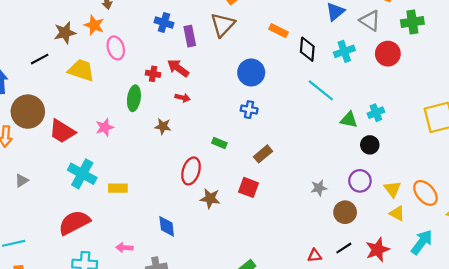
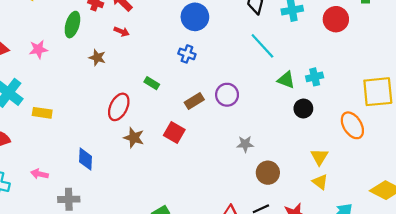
purple circle: (360, 181) -> (227, 95), moved
orange ellipse: (425, 193) -> (352, 125), moved

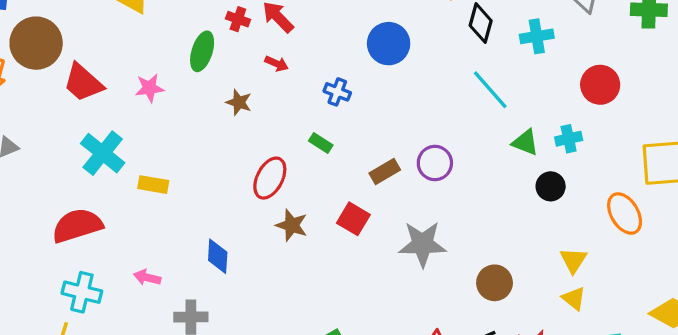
red circle: (336, 19) -> (600, 85), moved
blue cross: (187, 54) -> (337, 92), moved
gray star: (245, 144) -> (423, 244), moved, size x1.8

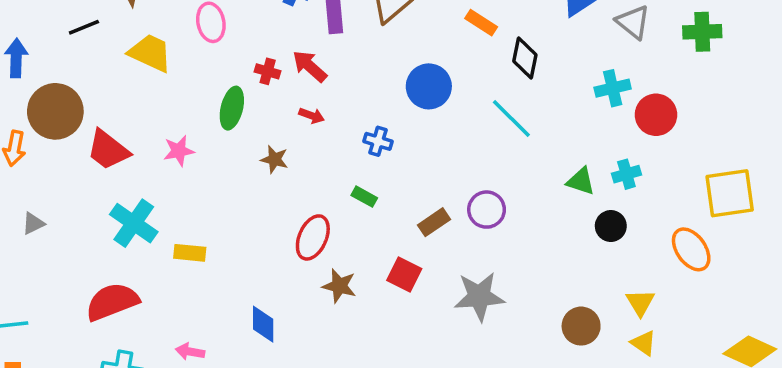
cyan cross: (537, 36) -> (613, 88), moved
cyan line: (490, 90) -> (511, 119), moved
brown circle: (495, 283) -> (581, 326), moved

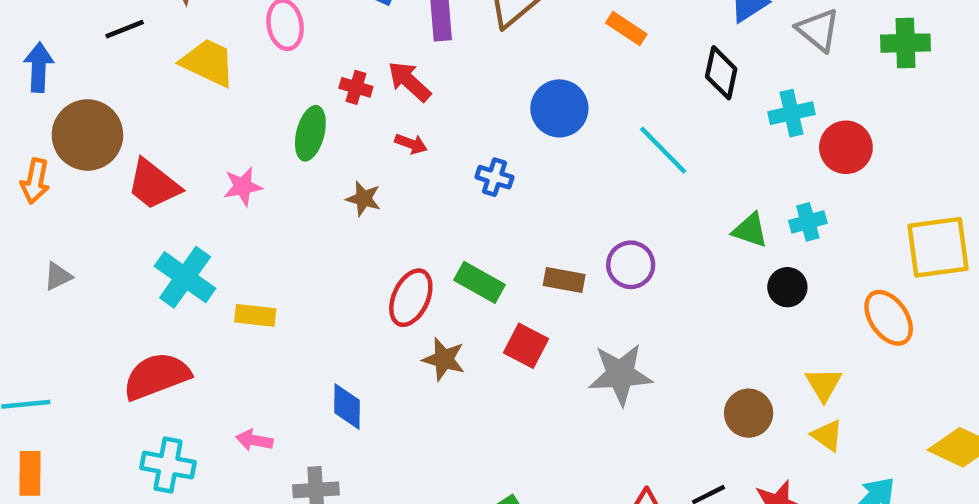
black diamond: (525, 58) -> (721, 73), moved
green rectangle: (364, 197) -> (480, 282), moved, size x1.5
brown rectangle: (434, 222) -> (564, 280), turned 44

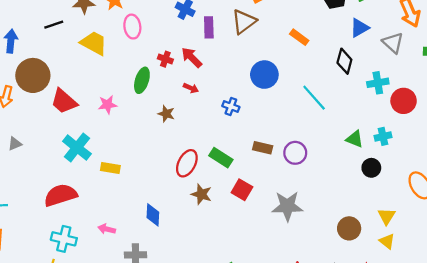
brown rectangle: (564, 280) -> (263, 148), moved

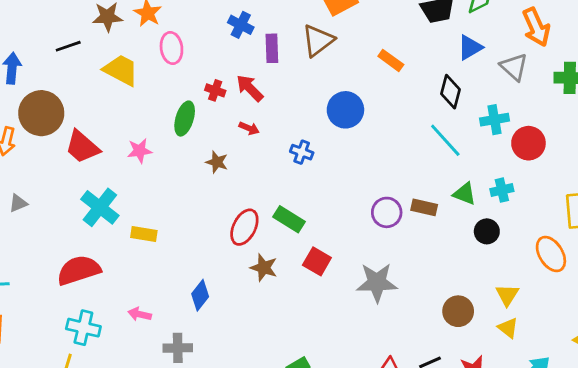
cyan line: (314, 98) -> (445, 140), moved
brown rectangle: (263, 148) -> (424, 207), moved
blue diamond: (153, 215) -> (200, 295), turned 35

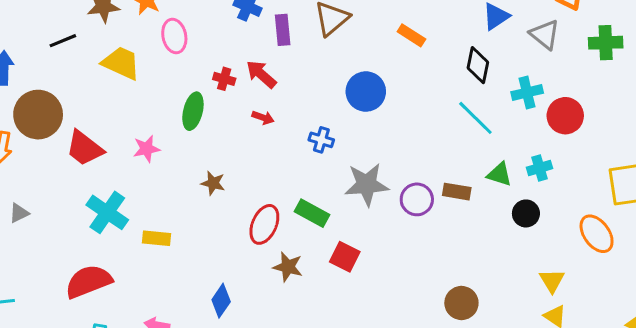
brown star: (217, 162) -> (213, 183), moved
gray star: (377, 283) -> (367, 184), moved
brown circle: (458, 311) -> (461, 303), moved

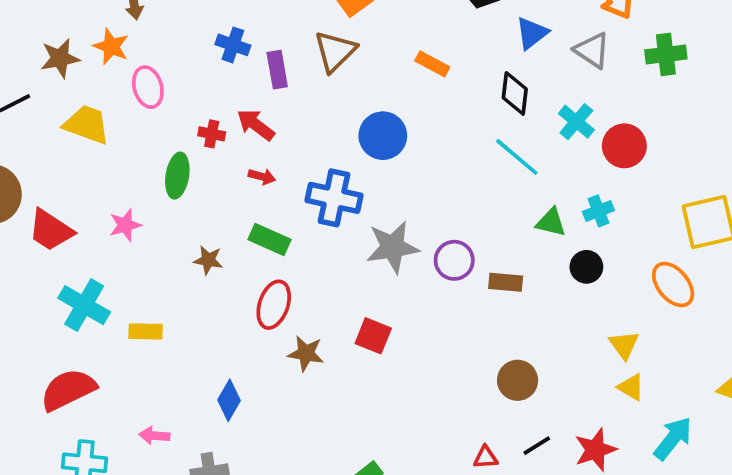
cyan cross: (527, 92) -> (576, 122), turned -32
blue cross: (321, 140) -> (334, 198), size x1.8
brown rectangle: (457, 192) -> (506, 282), moved
green rectangle: (312, 213) -> (270, 239), moved

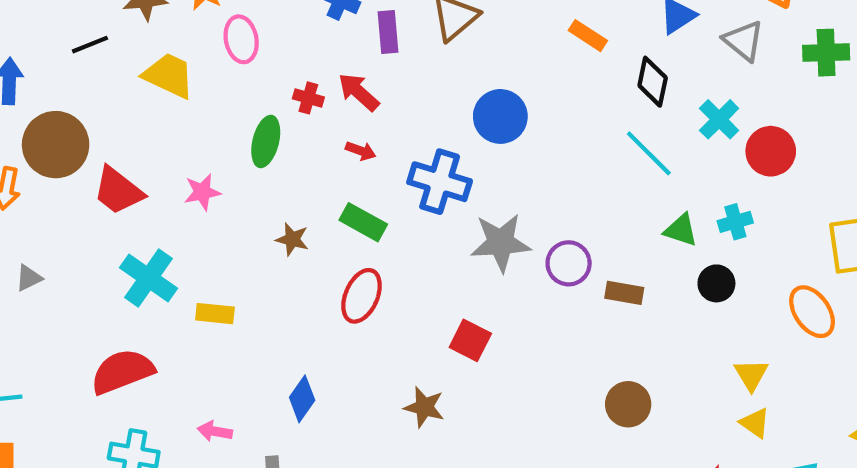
orange rectangle: (432, 64) -> (588, 36), moved
brown star: (306, 353) -> (424, 407), moved

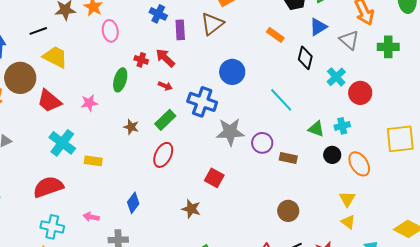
yellow trapezoid: (169, 75) -> (55, 57), moved
cyan line: (649, 153) -> (281, 100), moved
green rectangle: (363, 222) -> (165, 120), turned -75
orange ellipse: (812, 312) -> (359, 164), moved

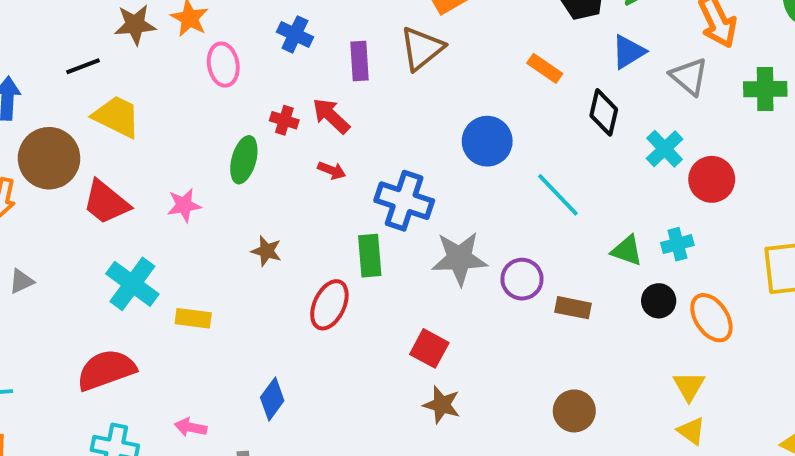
blue cross: (158, 14) -> (295, 34), moved
blue circle: (232, 72) -> (487, 141), moved
green rectangle: (165, 120) -> (370, 256), moved, turned -50
brown star: (191, 209) -> (442, 405), moved

